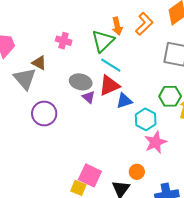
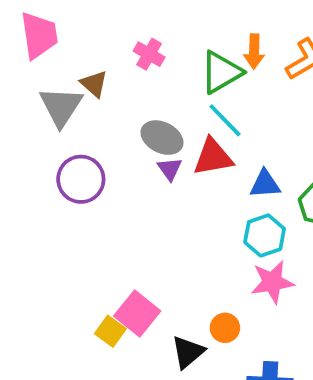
blue triangle: (124, 101) -> (265, 184), moved

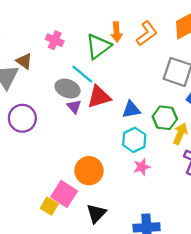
cyan line: (225, 120) -> (82, 74), moved
pink star: (272, 282) -> (142, 167), size x0.7
orange circle: (225, 328) -> (89, 171), moved, size x1.6

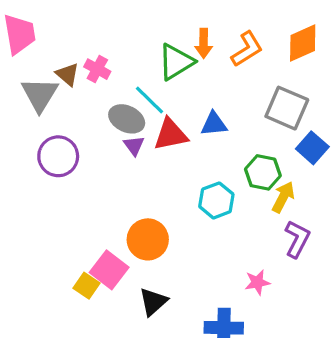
pink cross: (55, 40) -> (97, 69), moved
blue triangle: (131, 110) -> (214, 124), moved
pink star: (142, 167) -> (257, 282), moved

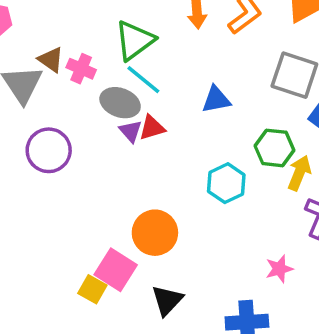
green triangle: (176, 62) -> (135, 40), moved
pink cross: (97, 69) -> (81, 69), moved
red triangle: (171, 134) -> (152, 128), moved, size x0.7

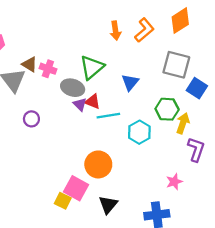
green triangle: (135, 40) -> (92, 67), moved
cyan line: (143, 80) -> (108, 116), moved, turned -45
blue triangle: (216, 100) -> (130, 82), turned -36
red triangle: (152, 128) -> (93, 102), turned 42
purple circle: (49, 150) -> (31, 119), size x0.6

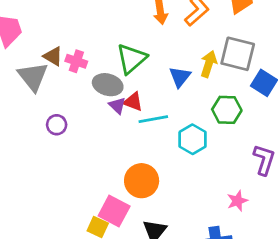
yellow arrow: (183, 123) -> (209, 64), moved

